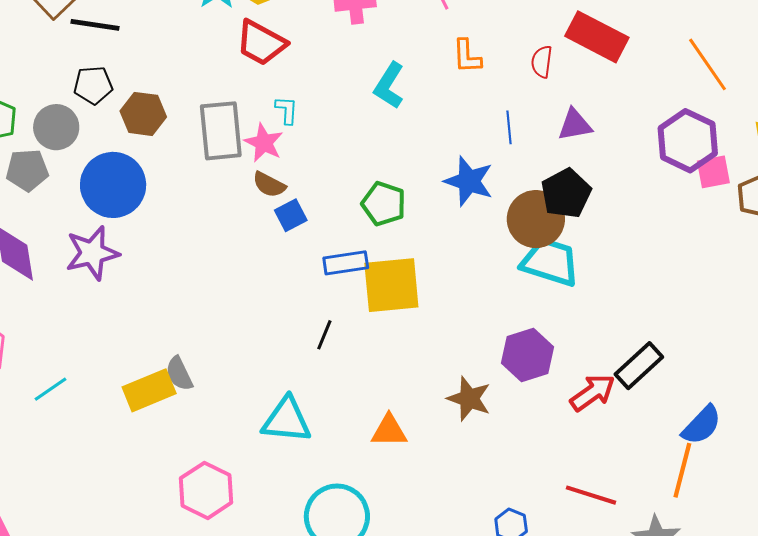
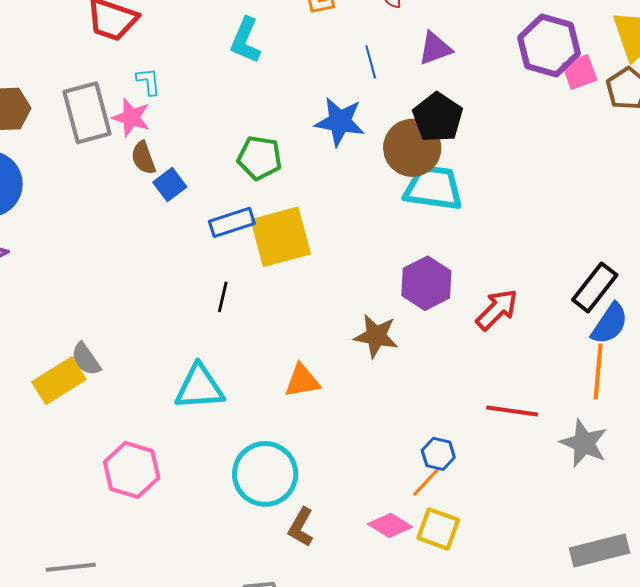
brown semicircle: (269, 185) -> (143, 158), turned 52
black rectangle: (639, 366) -> (595, 287), moved

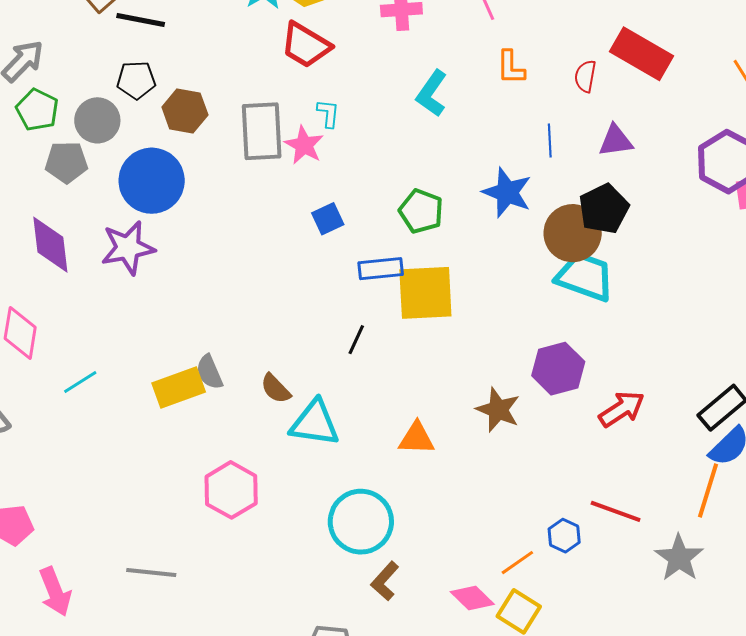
brown semicircle: (143, 158) -> (276, 389), moved, turned -36
blue hexagon: (438, 454) -> (564, 536), moved

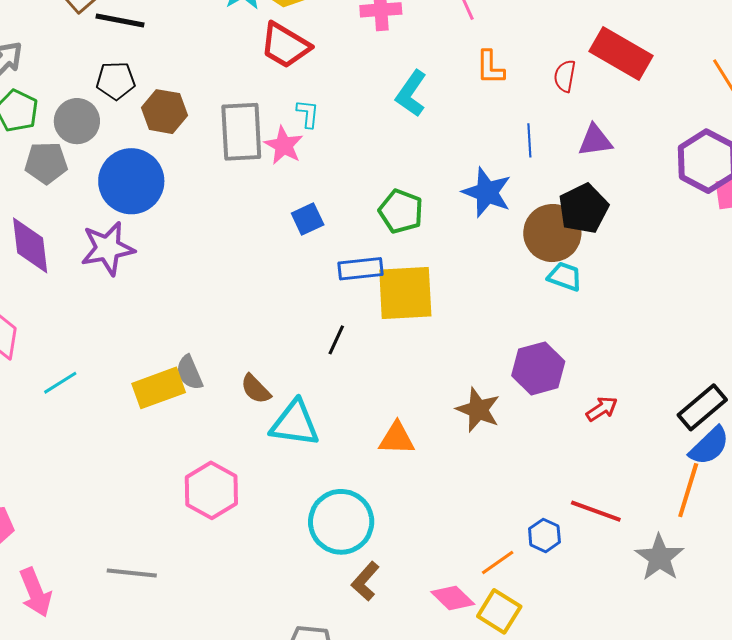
cyan trapezoid: (585, 277) -> (565, 276), size x0.6
red arrow: (622, 409) -> (602, 409), size x0.7

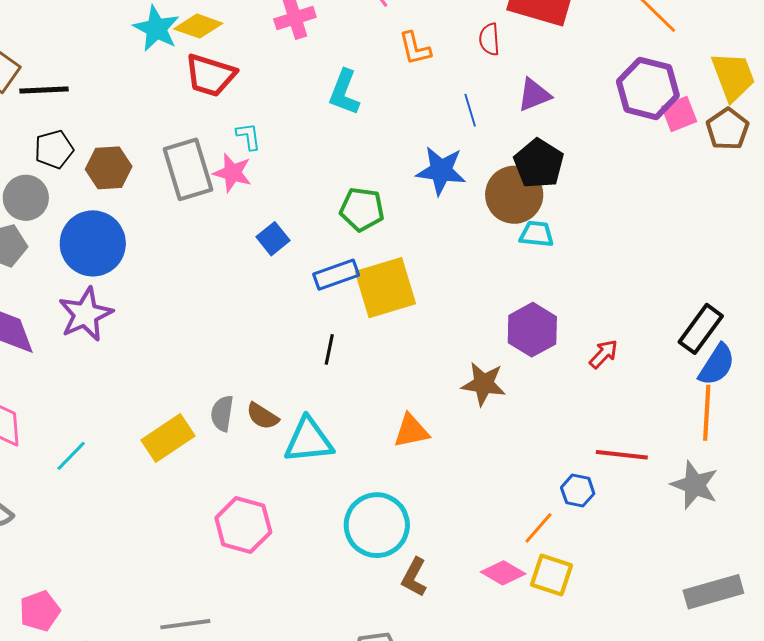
gray semicircle: (189, 373) -> (222, 413), moved, turned 45

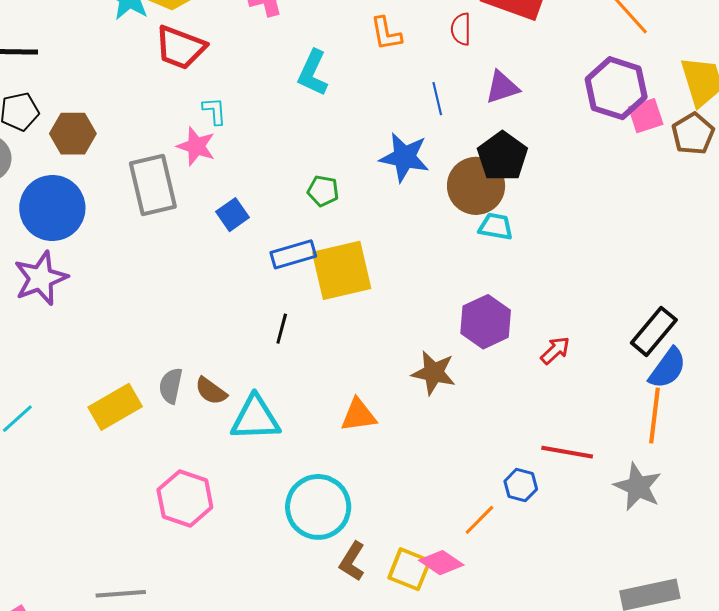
gray rectangle: (188, 169) -> (153, 185), moved
green pentagon: (362, 209) -> (323, 191), size x0.7
yellow square: (551, 575) -> (409, 569), moved

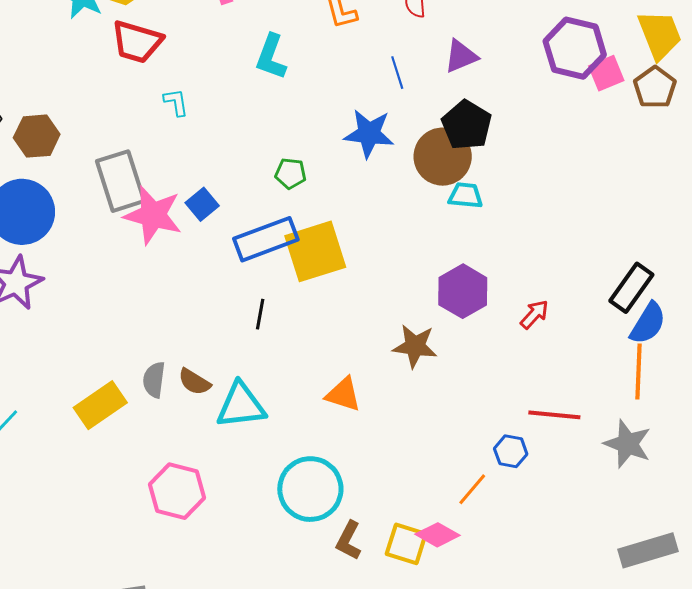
pink star: (196, 146) -> (153, 215), moved, size x1.5
blue rectangle: (293, 254) -> (266, 239), size x1.4
orange triangle: (358, 415) -> (343, 394), turned 30

